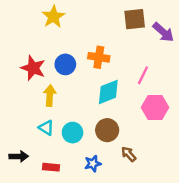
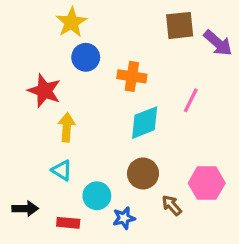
blue circle: (65, 64) -> (86, 57), moved
pink hexagon: (155, 107) -> (207, 183), moved
cyan circle: (73, 133) -> (97, 196), moved

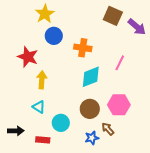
brown square: (180, 25) -> (113, 16), turned 30
pink hexagon: (207, 183) -> (119, 105), moved
blue star: (124, 218) -> (92, 138), moved

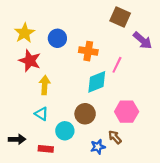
yellow star: (45, 14) -> (24, 33), moved
purple arrow: (137, 27) -> (142, 40), moved
pink line: (120, 63) -> (117, 65), moved
brown circle: (90, 109) -> (85, 114), moved

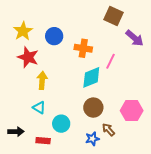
pink hexagon: (127, 112) -> (132, 111), moved
brown circle: (85, 114) -> (93, 108), moved

